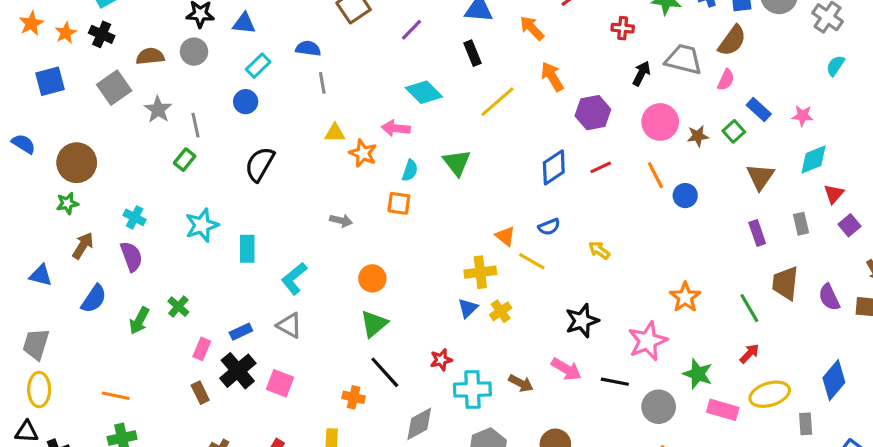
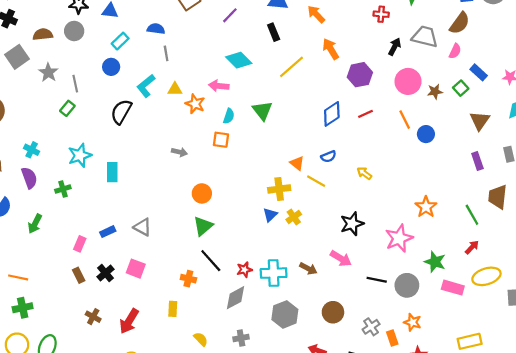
cyan L-shape: (294, 278) -> (146, 86), moved
green cross: (178, 307) -> (63, 189), moved, turned 32
red star: (441, 360) -> (244, 270), moved
black cross: (238, 371) -> (106, 273), moved, size x0.7
black line: (615, 382) -> (377, 280), moved

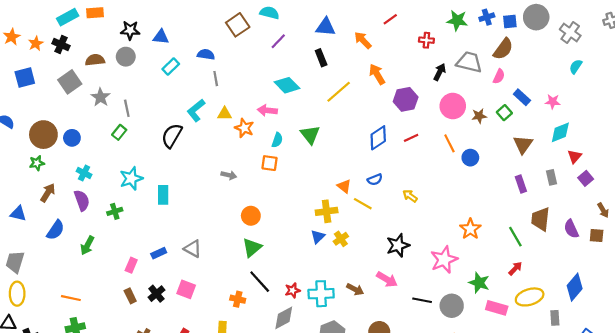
blue circle: (111, 67) -> (72, 138), moved

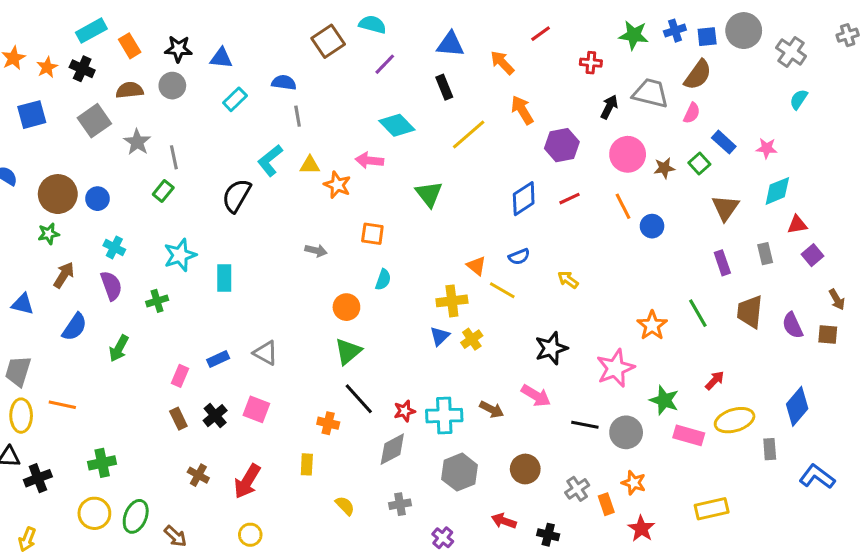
orange rectangle: (95, 13) -> (130, 46), moved, turned 63
cyan semicircle: (277, 140) -> (383, 280), moved
red triangle: (575, 157) -> (797, 225), turned 40
green line: (515, 237) -> (698, 313), moved
orange line: (71, 298) -> (62, 405), moved

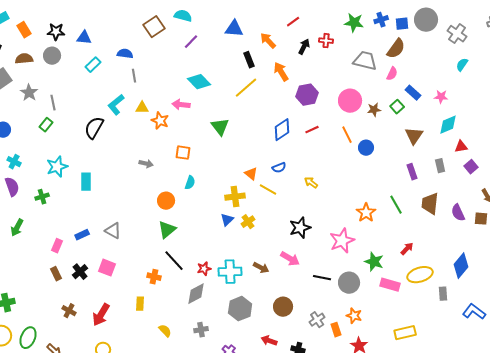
black rectangle: (444, 87) -> (249, 60), moved
black arrow: (609, 107) -> (304, 47), moved

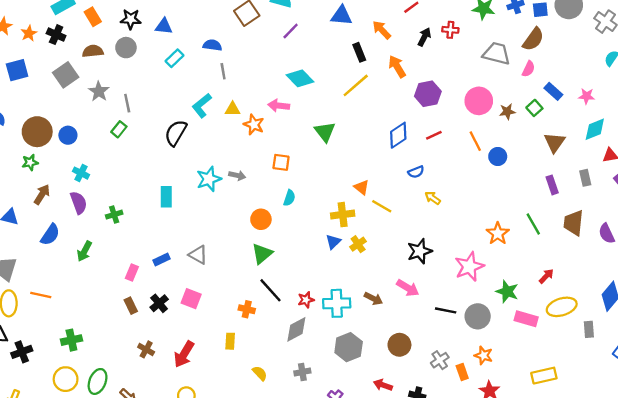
cyan star: (57, 167) -> (209, 179), moved
blue semicircle: (279, 168) -> (416, 172), moved

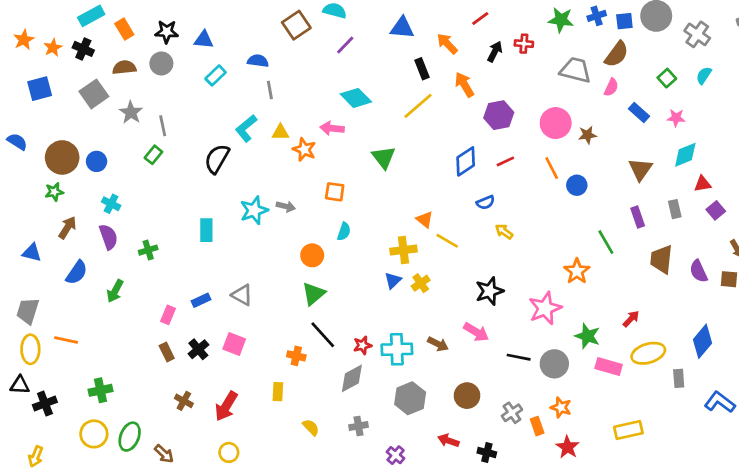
green square: (534, 108) -> (667, 78), moved
green line: (533, 224) -> (606, 242), moved

